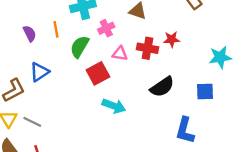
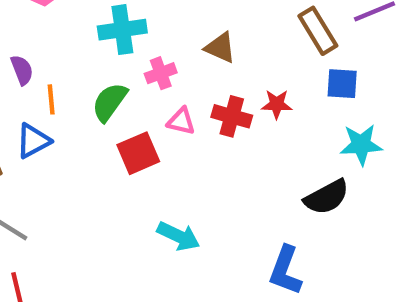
orange line: (56, 29) -> (51, 99), moved
black semicircle: (162, 87) -> (327, 197), moved
blue square: (205, 92) -> (342, 84), moved
cyan arrow: (114, 106) -> (179, 236), moved

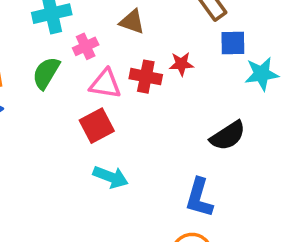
pink triangle: (181, 121) -> (105, 84), size x1.4
cyan star: (361, 145) -> (262, 74), moved
red square: (138, 153) -> (97, 126), moved

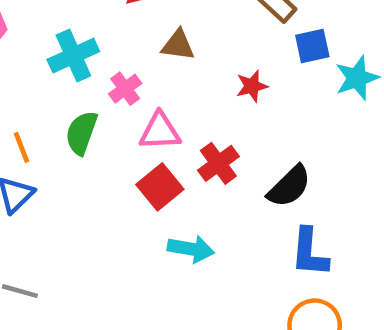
red cross: (146, 77) -> (218, 163), moved, turned -36
black semicircle: (228, 136) -> (289, 186), moved

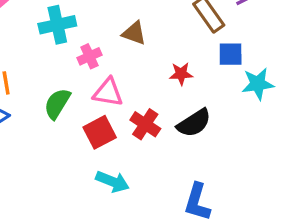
green semicircle: (82, 133) -> (57, 104), moved
red cross: (218, 163) -> (145, 124), turned -32
black semicircle: (289, 186) -> (194, 123), moved

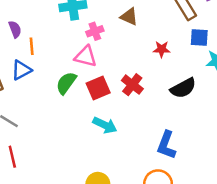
pink triangle: (108, 92) -> (86, 56), moved
green semicircle: (57, 104) -> (66, 83), moved
black semicircle: (194, 123) -> (183, 88), moved

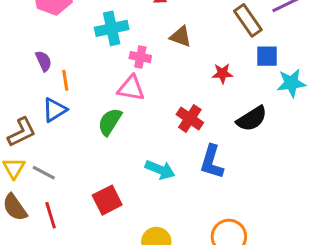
pink cross: (95, 31) -> (140, 57), turned 35
red square: (98, 88) -> (107, 200), moved
blue L-shape: (166, 145) -> (212, 162), moved

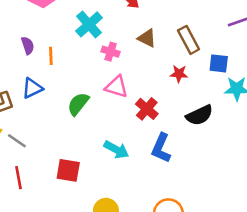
brown rectangle: (248, 20) -> (189, 40), moved
cyan cross: (112, 28) -> (89, 24), turned -36
orange line: (65, 80) -> (51, 56), moved
pink triangle: (131, 88) -> (116, 87), moved
red square: (107, 200) -> (68, 170), turned 30

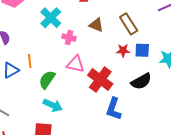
orange line: (51, 56) -> (30, 61), moved
blue square: (219, 63) -> (142, 50), moved
red cross: (147, 109) -> (100, 80), size x1.4
cyan arrow: (116, 150) -> (53, 105), moved

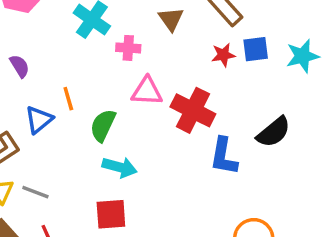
brown triangle: (96, 25) -> (171, 19), turned 42
black semicircle: (141, 81) -> (274, 132), moved

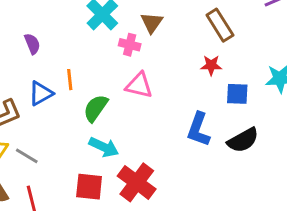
brown triangle: (171, 19) -> (152, 23), moved
blue square: (256, 49) -> (237, 94), moved
red cross: (193, 110) -> (137, 182), moved
blue L-shape: (224, 156) -> (198, 129), moved

